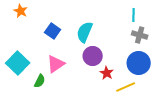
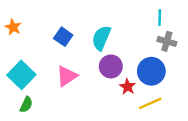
orange star: (21, 11) -> (13, 27), moved
blue circle: (139, 63) -> (151, 71), moved
green semicircle: (40, 81) -> (26, 105), moved

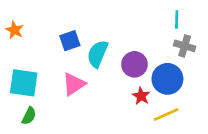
blue square: (63, 37) -> (70, 41), turned 36
cyan semicircle: (101, 38) -> (98, 54), moved
purple circle: (111, 66) -> (134, 64), moved
cyan square: (21, 75) -> (24, 83), turned -36

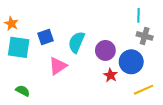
blue square: (70, 41) -> (45, 37), moved
cyan square: (24, 83) -> (19, 47), moved
yellow line: (166, 114) -> (144, 90), moved
green semicircle: (29, 116) -> (23, 91), turned -88

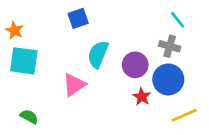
cyan line: (138, 15) -> (178, 20), turned -40
gray cross: (145, 36) -> (170, 46), moved
blue square: (45, 37) -> (78, 18), moved

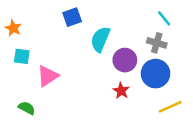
cyan semicircle: (98, 54) -> (100, 39), moved
cyan square: (24, 61) -> (22, 56), size x0.6
pink triangle: (74, 85) -> (48, 76), moved
red star: (142, 97) -> (121, 91), moved

